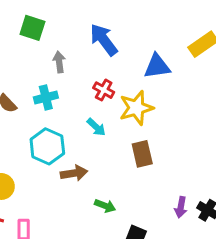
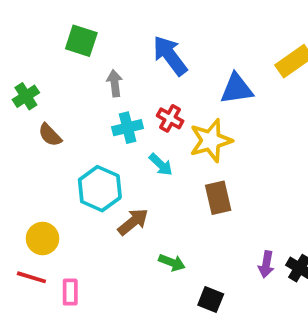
cyan cross: (46, 97) -> (128, 128), moved
brown arrow: (74, 173) -> (133, 222), turned -30

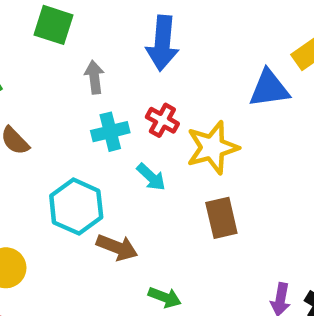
blue arrow: (170, 56) -> (162, 43), turned -138
blue triangle: (237, 89) -> (269, 89), moved
brown arrow: (133, 222) -> (117, 247), turned 60

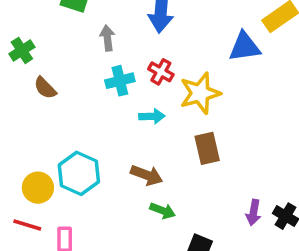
cyan arrow: (151, 177) -> (152, 116), turned -45
cyan hexagon: (76, 207) -> (79, 173), moved
brown arrow: (117, 247) -> (147, 175), moved

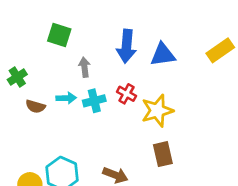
blue triangle: (245, 47) -> (163, 55), moved
brown semicircle: (45, 88) -> (35, 106), turned -30
cyan arrow: (152, 116) -> (66, 98), moved

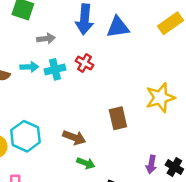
gray arrow: (84, 67) -> (46, 39), turned 90
yellow star: (157, 111) -> (160, 98), moved

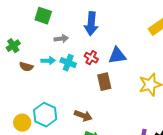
blue triangle: (118, 27) -> (117, 56), moved
cyan cross: (55, 69) -> (68, 63), turned 35
brown rectangle: (118, 118) -> (104, 82), moved

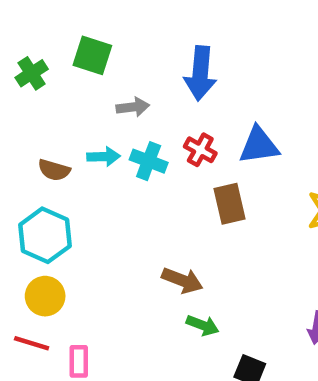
green cross: (13, 46) -> (32, 73), moved
cyan hexagon: (45, 115) -> (45, 235), moved

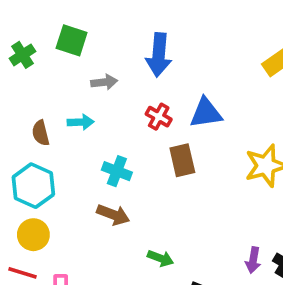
cyan cross: (149, 161) -> (117, 171), moved
brown semicircle: (54, 170) -> (41, 133), turned 60
brown arrow: (182, 280) -> (113, 215), moved

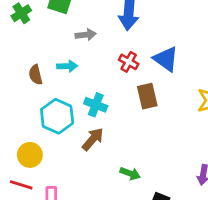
blue triangle: (206, 113) -> (166, 59), turned 44
cyan hexagon: (33, 186) -> (57, 116), moved
brown arrow: (113, 215) -> (93, 139), turned -70

